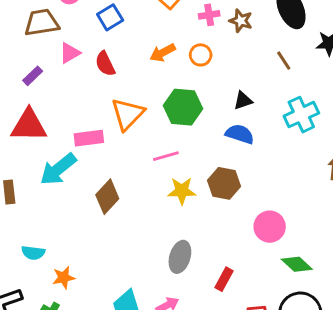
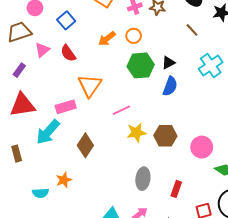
green hexagon: (183, 107) -> (141, 65), moved
blue semicircle: (240, 134) -> (170, 86), turned 102
brown hexagon: (224, 183) -> (165, 136), moved
orange star: (64, 278) -> (64, 180), moved

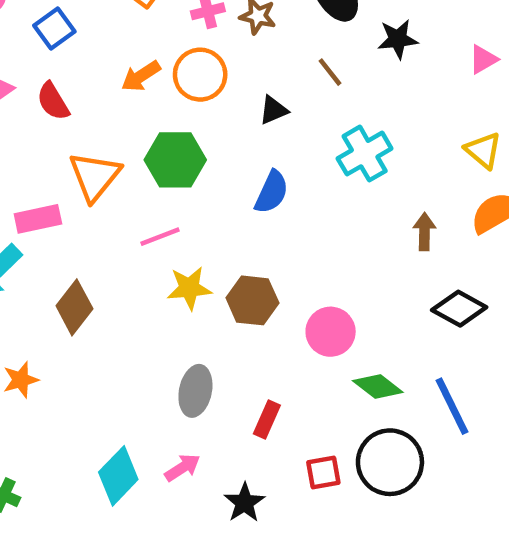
orange circle: (134, 36) -> (200, 75), size x1.5
black triangle: (168, 63) -> (273, 110), moved
green hexagon: (141, 65) -> (175, 160), moved

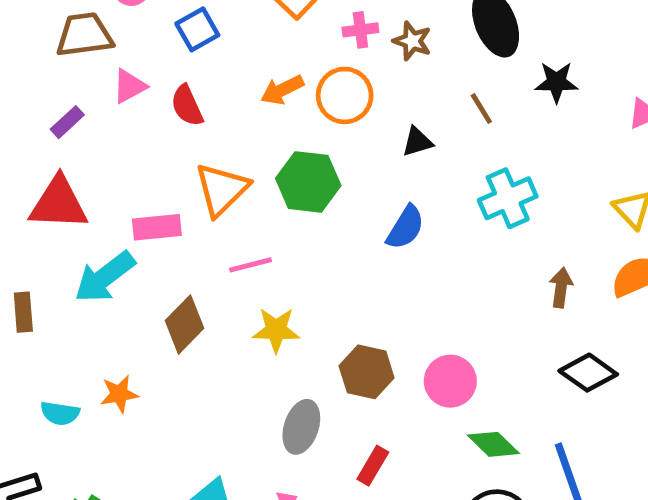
pink line: (160, 237) -> (250, 265), moved
yellow star: (189, 288) -> (276, 330), moved
brown hexagon: (252, 300) -> (367, 372), moved

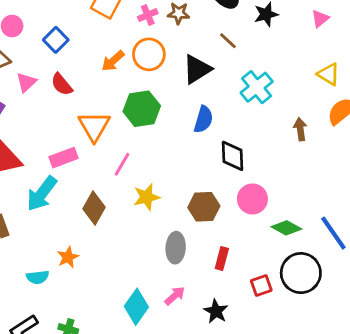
black triangle: (417, 142) -> (197, 69), size x1.6
pink line: (250, 265) -> (122, 164), turned -30
black diamond: (588, 373) -> (233, 156), moved, turned 68

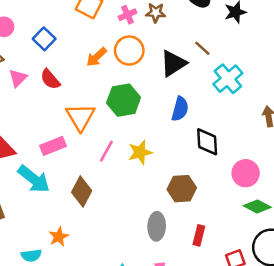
brown line: (228, 41) -> (202, 48), moved
cyan arrow: (42, 194) -> (34, 179), turned -88
yellow star: (146, 197) -> (140, 152), moved
pink circle: (252, 199) -> (246, 173), moved

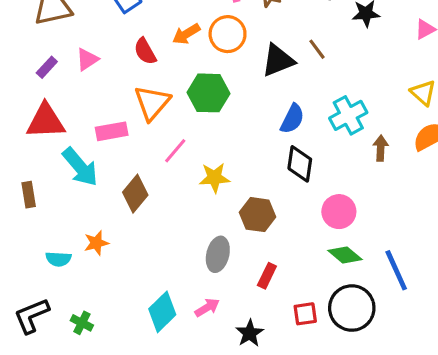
pink triangle: (18, 78) -> (87, 59), moved
red semicircle: (50, 79) -> (145, 51), moved
cyan cross: (228, 79) -> (348, 115), moved
blue semicircle: (180, 109) -> (292, 119), moved
yellow star: (140, 152) -> (214, 178), moved

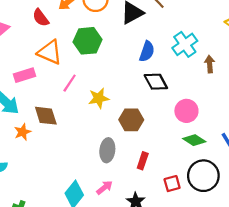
orange triangle: (152, 103) -> (50, 52), turned -40
black diamond: (300, 164) -> (156, 82), turned -30
brown diamond: (135, 194) -> (46, 116), turned -50
orange star: (96, 243) -> (23, 132), moved

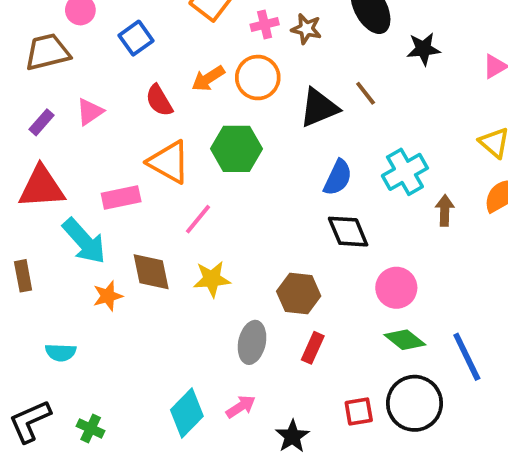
yellow star: (99, 98) -> (212, 279), moved
red rectangle: (143, 161) -> (313, 348), moved

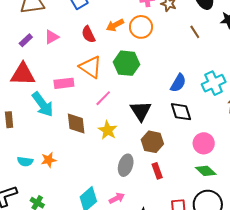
brown line: (366, 93) -> (195, 32), moved
black triangle: (319, 108) -> (141, 111), moved, turned -45
yellow star: (212, 279) -> (108, 130), turned 30
orange star: (108, 296) -> (49, 160), moved
red rectangle: (313, 348) -> (157, 171), turned -49

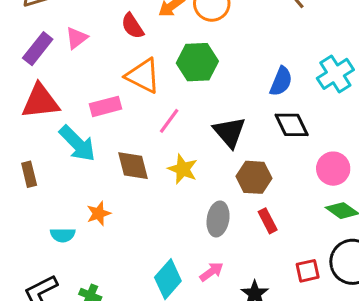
purple rectangle: (26, 40) -> (38, 49), size x1.5
orange star: (49, 160) -> (99, 213), moved

